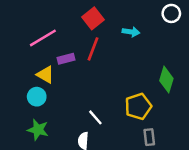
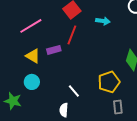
purple rectangle: (66, 59) -> (54, 50), moved
cyan circle: (37, 97) -> (32, 82), moved
green star: (38, 130) -> (13, 101), moved

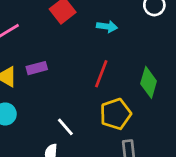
red line: (72, 35) -> (101, 74), moved

